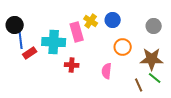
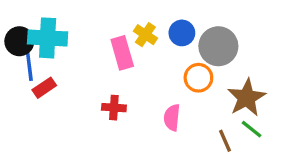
gray circle: (154, 26) -> (218, 46), moved, size x1.5
cyan cross: (54, 42) -> (48, 38), moved
brown star: (152, 59) -> (247, 98), turned -30

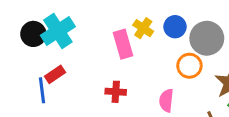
cyan cross: (48, 38) -> (58, 31), turned -36
blue line: (29, 66) -> (42, 90), moved

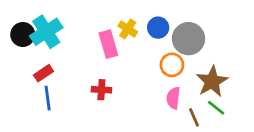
blue line: (42, 90) -> (48, 98), moved
pink semicircle: (166, 100) -> (173, 98), moved

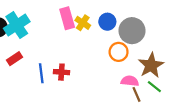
pink rectangle: (108, 44) -> (67, 18), moved
blue line: (48, 98) -> (41, 73), moved
pink semicircle: (173, 98) -> (130, 81), moved, turned 90

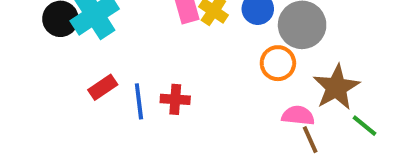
red rectangle: (14, 59) -> (103, 87), moved
green line: (154, 87) -> (365, 126), moved

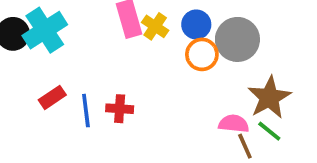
orange circle: (278, 63) -> (202, 54), moved
green line: (365, 126) -> (269, 131), moved

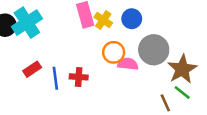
gray circle: (237, 39) -> (154, 50), moved
orange circle: (202, 54) -> (114, 52), moved
pink semicircle: (234, 124) -> (128, 64), moved

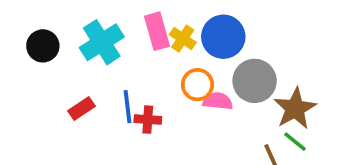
blue circle: (132, 19) -> (223, 37), size x1.5
cyan cross: (27, 23) -> (102, 42), moved
blue line: (55, 78) -> (128, 107), moved

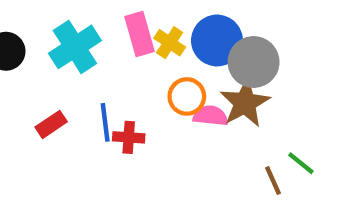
gray circle: (255, 81) -> (254, 62), moved
brown star: (295, 108) -> (245, 103), moved

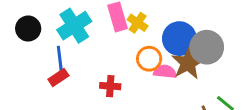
blue circle: (217, 40) -> (179, 39), moved
gray circle: (254, 62) -> (207, 47), moved
blue line: (105, 122) -> (60, 59), moved

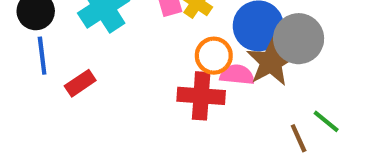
blue line: (60, 59) -> (42, 56), moved
red cross: (110, 86) -> (201, 96), moved, size x1.5

